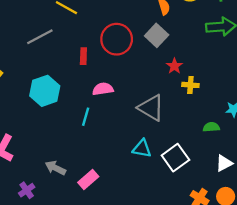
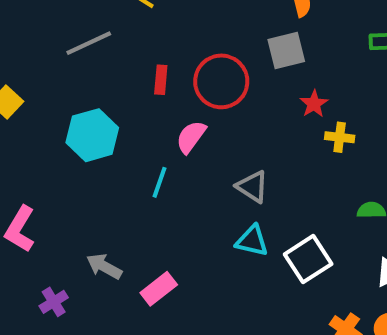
gray square: (157, 35) -> (286, 51), turned 30
red circle: (117, 39) -> (221, 81), moved
pink semicircle: (103, 89) -> (191, 137), turned -48
gray triangle: (151, 108) -> (252, 187), moved, size x0.7

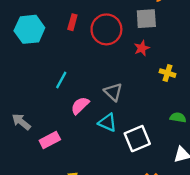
red star: (314, 104) -> (142, 48), moved
cyan hexagon: (92, 135) -> (29, 29), moved
pink semicircle: (191, 137) -> (80, 106), moved

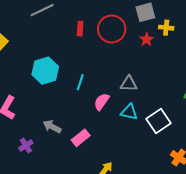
cyan hexagon: (29, 29) -> (45, 71), moved
yellow cross: (167, 73) -> (166, 28), moved
gray triangle: (113, 92) -> (129, 84), turned -30

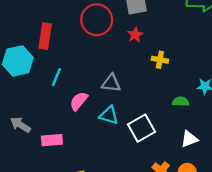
yellow cross: (166, 28) -> (160, 60), moved
red rectangle: (80, 29) -> (45, 36), moved, size x1.5
pink rectangle: (81, 138) -> (52, 140), turned 30

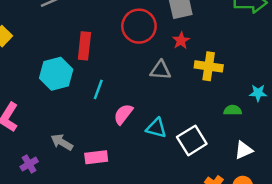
yellow cross: (160, 60) -> (209, 66), size x1.5
gray triangle: (111, 83) -> (160, 70), moved

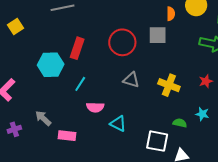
red star: (181, 41) -> (206, 81), moved
pink semicircle: (123, 114) -> (95, 107), turned -138
white square: (192, 140) -> (157, 141), moved, turned 30

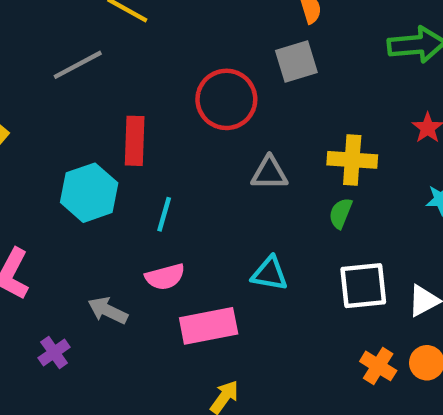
pink semicircle: (95, 107) -> (165, 277), moved
green semicircle: (180, 123) -> (341, 213), moved, turned -64
pink rectangle: (67, 136) -> (209, 326), moved, size x1.4

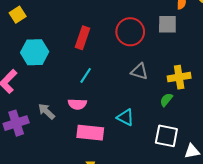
yellow cross: (352, 160) -> (179, 77), turned -30
cyan hexagon: (89, 193) -> (35, 52), moved
purple cross: (54, 352) -> (16, 123), size x1.6

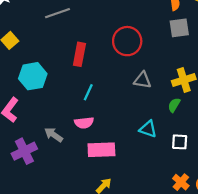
gray square: (167, 24) -> (179, 28), moved
cyan triangle: (125, 117) -> (148, 129), moved
white square: (166, 136) -> (180, 142), size x0.7

